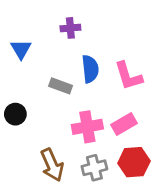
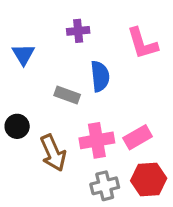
pink L-shape: (128, 76) -> (142, 43), moved
brown arrow: (52, 165) -> (53, 153), moved

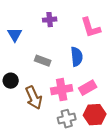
blue semicircle: (100, 76) -> (77, 57), moved

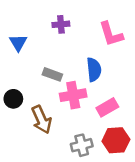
pink cross: (62, 90) -> (73, 95), moved

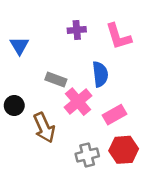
purple cross: (61, 24) -> (77, 30), moved
pink cross: (73, 95) -> (78, 102), turned -30

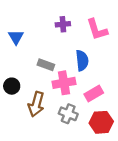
pink cross: (78, 102) -> (64, 83), turned 30
brown arrow: (44, 128) -> (36, 104), turned 40
gray cross: (87, 155) -> (68, 114), moved, turned 36

